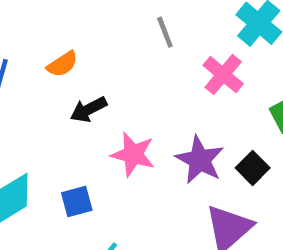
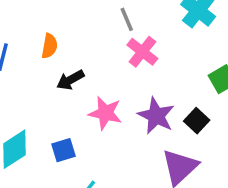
orange semicircle: (62, 64) -> (49, 46), turned -45
pink cross: (223, 75) -> (142, 52), moved

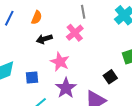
pink cross: (142, 52) -> (75, 33), moved
purple star: (156, 116) -> (66, 88), moved

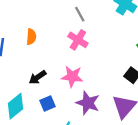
black arrow: (44, 39) -> (38, 77), moved

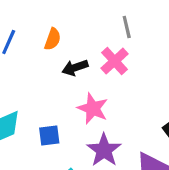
black arrow: (38, 77) -> (75, 68), moved

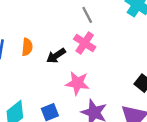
orange semicircle: (53, 39) -> (27, 47), moved

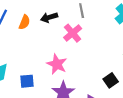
black arrow: (56, 56) -> (49, 17), moved

